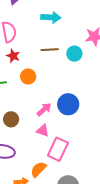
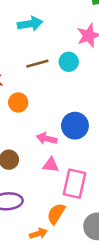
pink arrow: (44, 109) -> (47, 139), turned -112

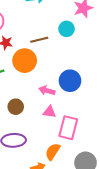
brown line: (37, 64) -> (39, 40), moved
orange circle: (18, 102) -> (25, 61), size x1.5

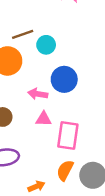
cyan circle: (67, 29) -> (46, 45), moved
orange semicircle: (53, 152) -> (65, 170), moved

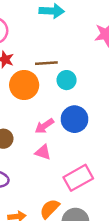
pink arrow: (38, 94) -> (44, 126), turned -60
pink rectangle: (68, 135) -> (78, 178), moved, turned 36

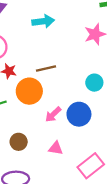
cyan circle: (67, 80) -> (94, 83), moved
pink arrow: (44, 126) -> (53, 114), moved

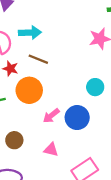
cyan arrow: (43, 21) -> (30, 33), moved
brown line: (46, 68) -> (38, 59), moved, turned 30

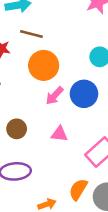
orange circle: (29, 90) -> (44, 65), moved

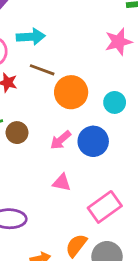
orange circle: (44, 65) -> (71, 92), moved
brown circle: (17, 129) -> (17, 133), moved

